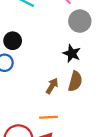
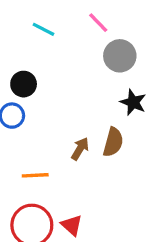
black star: (72, 53) -> (133, 102), moved
orange line: (49, 117) -> (35, 175), moved

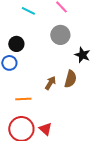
gray circle: (120, 56) -> (60, 35), moved

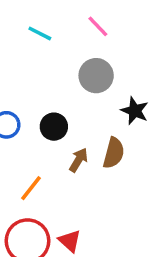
black circle: (16, 44) -> (54, 127), moved
orange line: (23, 99) -> (31, 188), turned -49

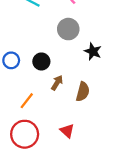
brown semicircle: (114, 153) -> (83, 92), moved
red triangle: (70, 241) -> (67, 131), moved

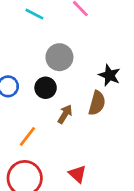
gray circle: (68, 29) -> (59, 57), moved
brown semicircle: (83, 92) -> (97, 103), moved

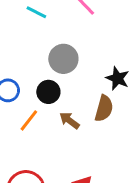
brown arrow: (65, 114) -> (69, 120), turned -84
orange line: (27, 136) -> (29, 120), moved

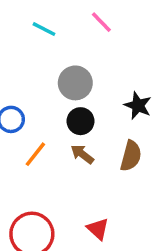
black circle: (48, 92) -> (81, 121), moved
brown semicircle: (104, 108) -> (131, 156), moved

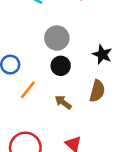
brown arrow: (82, 154) -> (63, 102), moved

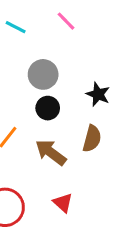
brown arrow: (63, 102) -> (51, 152), size x1.5

